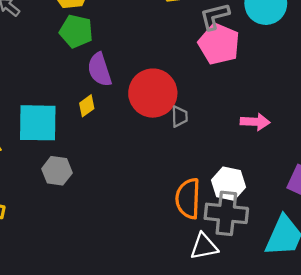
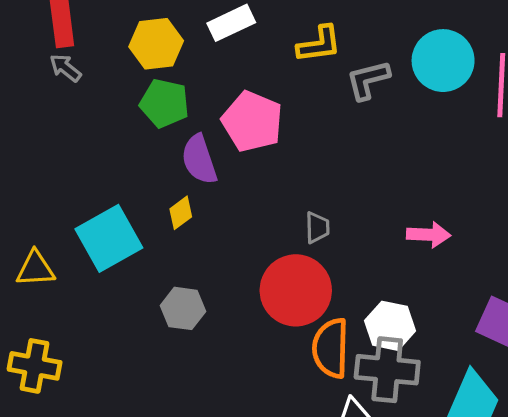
pink pentagon: (219, 44) -> (252, 121), moved
red circle: (153, 93) -> (296, 290), moved
cyan square: (38, 123) -> (109, 238), turned -30
gray hexagon: (57, 171) -> (183, 308), moved

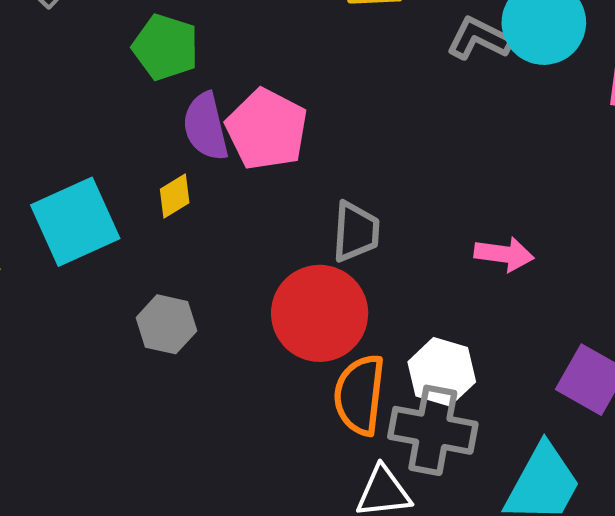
gray L-shape: (368, 80) -> (479, 39), moved, turned 36
pink pentagon: (252, 121) -> (267, 129), moved
gray trapezoid: (317, 228) -> (356, 232), size x1.4

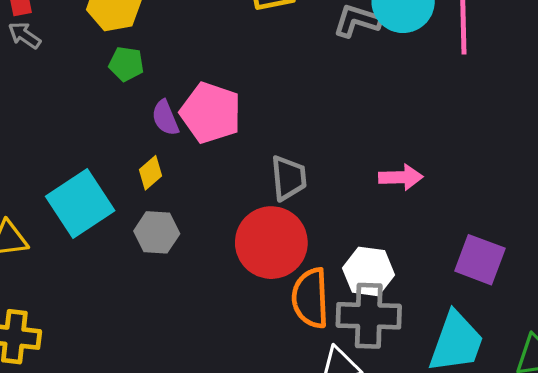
green pentagon: (165, 47) -> (126, 64), size x0.7
purple semicircle: (206, 127) -> (165, 118), size x0.7
gray hexagon: (166, 324) -> (157, 232), moved

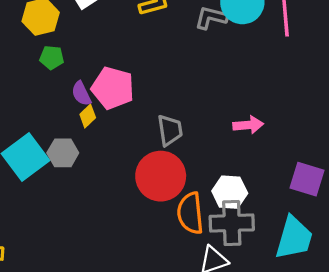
yellow diamond: (150, 173) -> (88, 116), moved
gray hexagon: (157, 232) -> (63, 153), moved

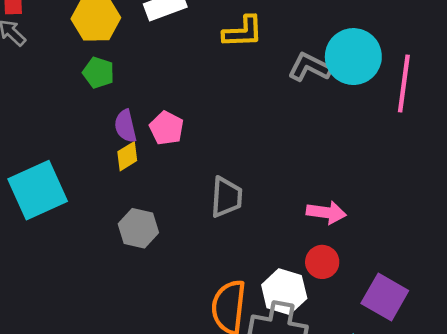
pink pentagon: (113, 88) -> (167, 128), size x0.6
gray hexagon: (63, 153) -> (138, 228), moved
red circle: (161, 176) -> (322, 262), moved, size x0.5

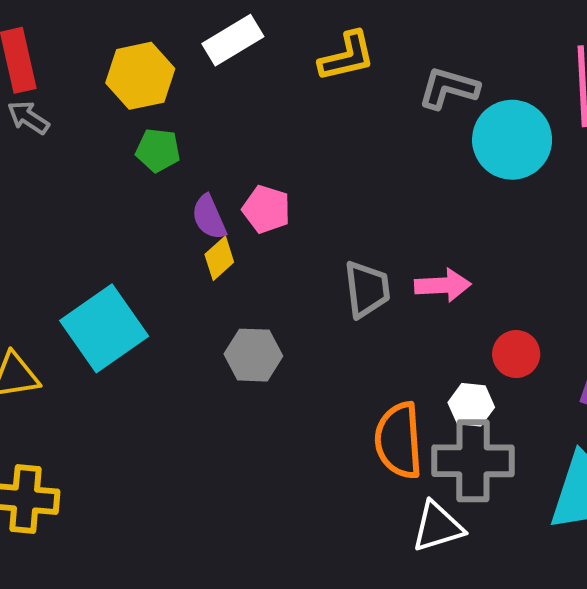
cyan circle: (353, 57) -> (512, 140), moved
pink arrow: (326, 212) -> (443, 285), moved
white hexagon: (284, 292) -> (471, 405), size x0.7

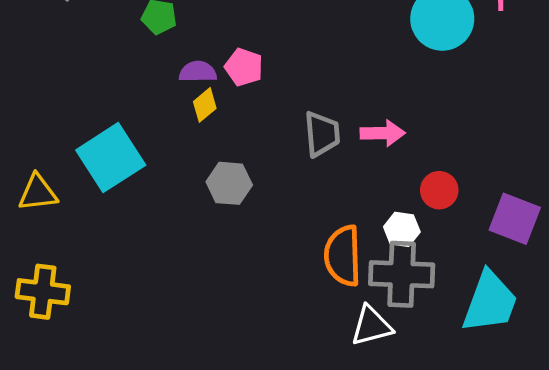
purple semicircle: (209, 217) -> (198, 72), turned 111

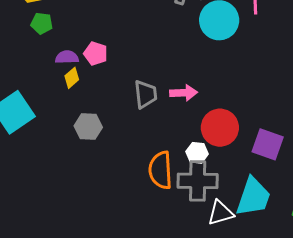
red circle: (439, 190) -> (220, 128), size x1.6
white triangle: (371, 326) -> (221, 213), moved

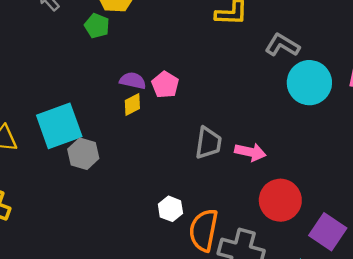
green pentagon: (42, 23) -> (97, 26), moved
gray hexagon: (88, 127) -> (83, 154), moved
white hexagon: (197, 153) -> (170, 209), moved

